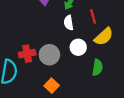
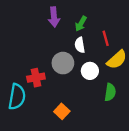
gray circle: (49, 55) -> (63, 63), moved

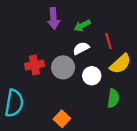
green arrow: (81, 24) -> (82, 26), turned 32
white semicircle: (80, 45) -> (81, 48), turned 72
red cross: (36, 78) -> (34, 65), moved

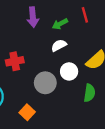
red line: (108, 41) -> (85, 15), moved
gray circle: (63, 67) -> (45, 83), moved
orange square: (62, 119) -> (27, 112), moved

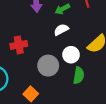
green semicircle: (89, 93) -> (79, 75), moved

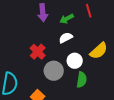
red cross: (19, 45) -> (38, 52), moved, turned -35

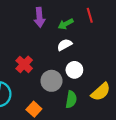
yellow semicircle: (99, 51) -> (101, 92), moved
red cross: (38, 52) -> (24, 64), moved
green semicircle: (82, 80) -> (71, 99), moved

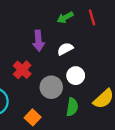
purple arrow: (39, 17) -> (38, 41), moved
green arrow: (66, 24) -> (65, 17), moved

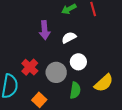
red cross: (22, 70) -> (30, 67), moved

